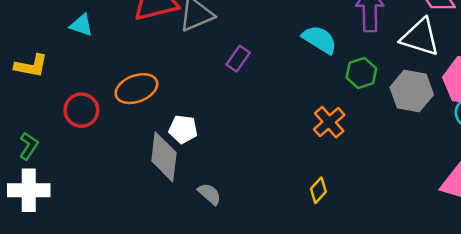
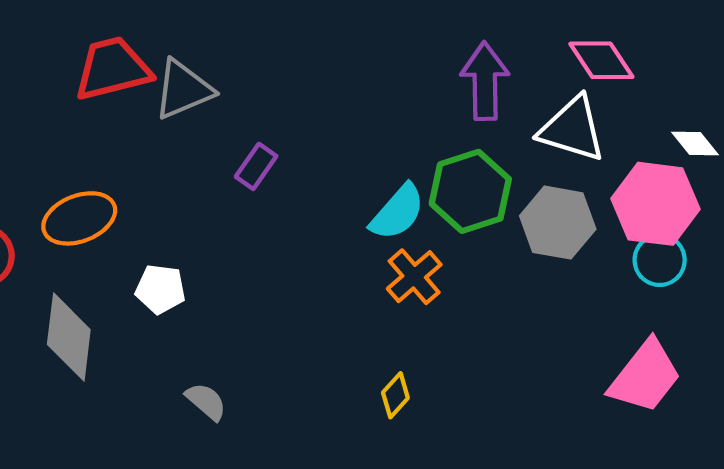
cyan semicircle: (320, 40) -> (398, 212), moved, turned 99
green hexagon: (361, 73) -> (470, 191), size x1.5
gray diamond: (164, 157) -> (69, 337), moved

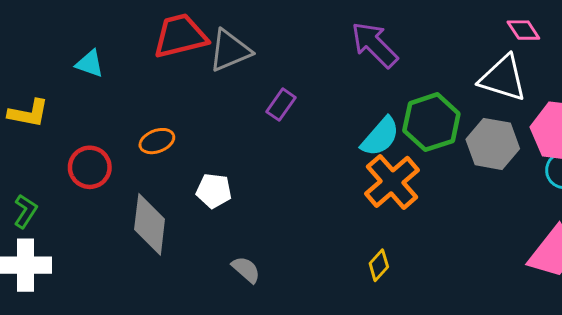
pink diamond: (601, 60) -> (523, 30), size x0.7
purple arrow: (485, 81) -> (374, 45), moved, turned -44
orange ellipse: (79, 218) -> (157, 141), size x0.7
orange cross: (414, 277) -> (392, 182), size x1.4

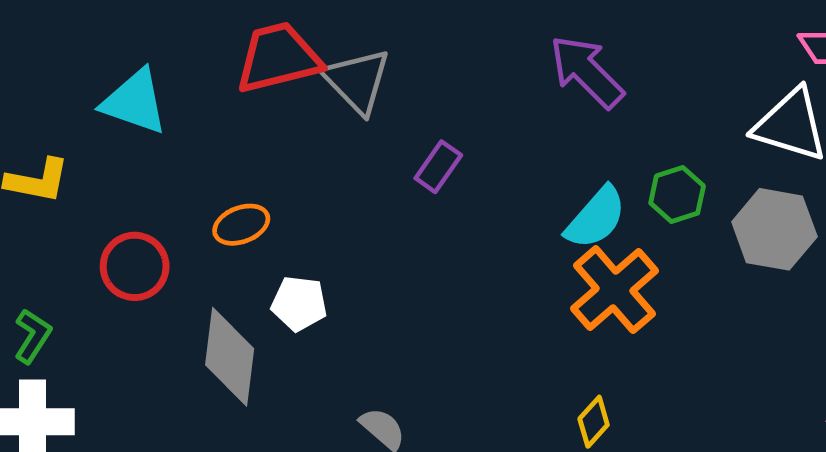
gray triangle: (230, 51) -> (357, 81), turned -51
cyan triangle: (90, 64) -> (135, 102), size x1.5
green hexagon: (431, 122) -> (677, 195), size x0.6
white pentagon: (214, 191) -> (299, 303), moved

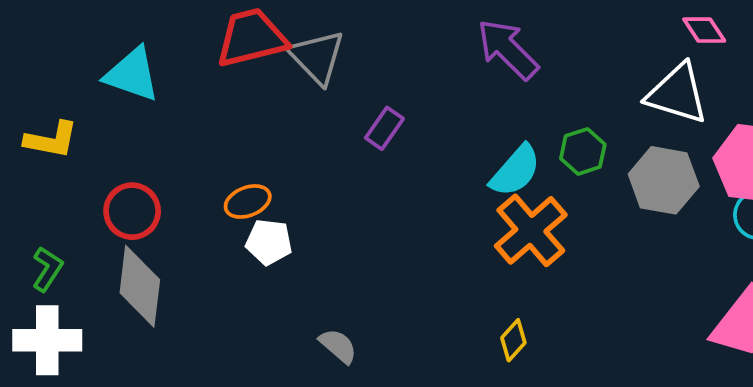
orange ellipse: (241, 225) -> (248, 201), moved
gray diamond: (230, 357) -> (140, 286), moved

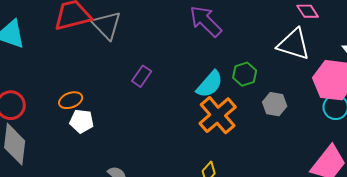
purple rectangle: (384, 128) -> (142, 76), moved
gray hexagon: (664, 180) -> (275, 104), moved, size x0.7

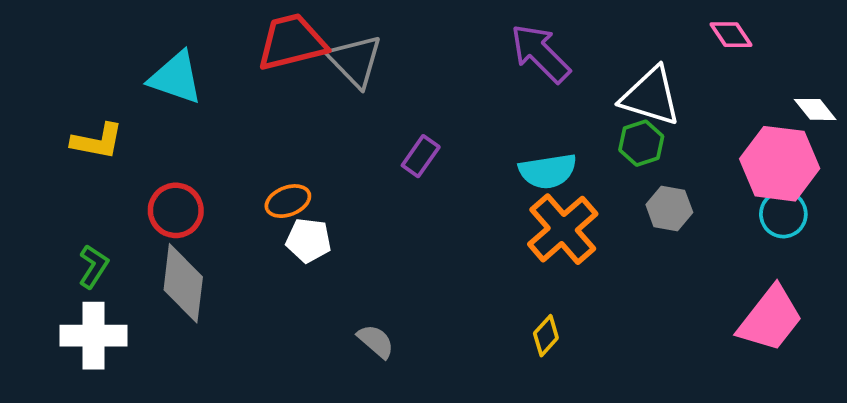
white triangle: (294, 44) -> (651, 96), moved
green hexagon: (245, 74) -> (641, 143), moved
cyan semicircle: (210, 84) -> (548, 171), turned 40

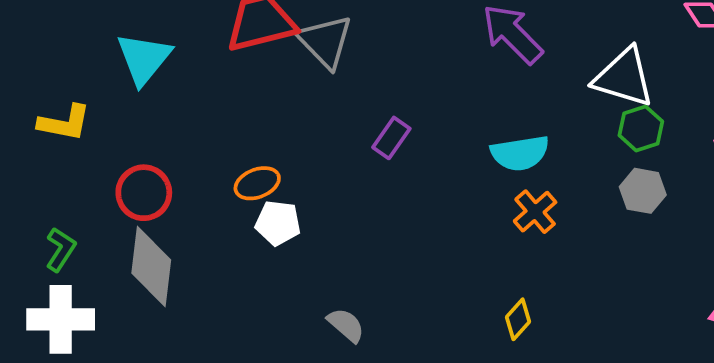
cyan triangle: (176, 78) -> (144, 59), turned 50
green hexagon: (641, 143) -> (641, 128), moved
orange cross: (563, 229) -> (535, 212), size x0.6

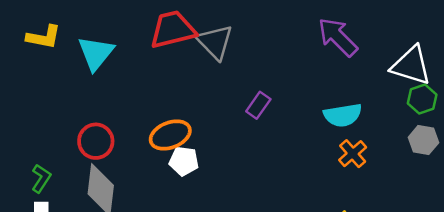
yellow L-shape: (64, 123) -> (44, 37), moved
orange ellipse: (257, 183) -> (170, 135), size x1.4

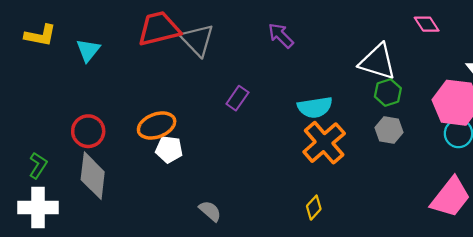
purple arrow: (338, 37) -> (281, 35), moved, size x0.7
cyan triangle: (96, 53) -> (88, 50), size x0.7
orange cross: (353, 154) -> (324, 143), size x1.6

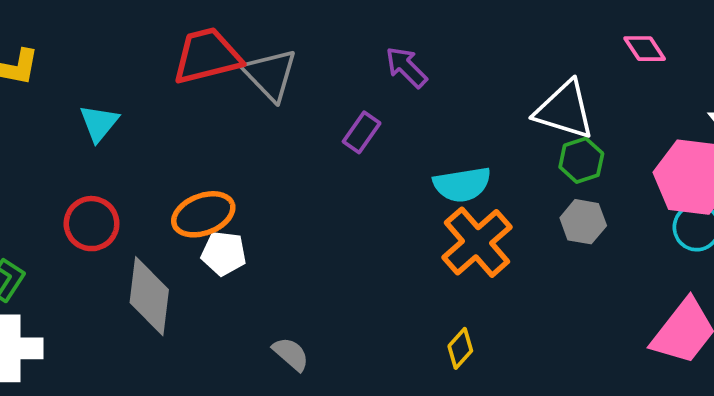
cyan triangle: (88, 50) -> (99, 123), moved
purple rectangle: (237, 98) -> (362, 132), moved
gray diamond: (93, 176) -> (149, 296), moved

